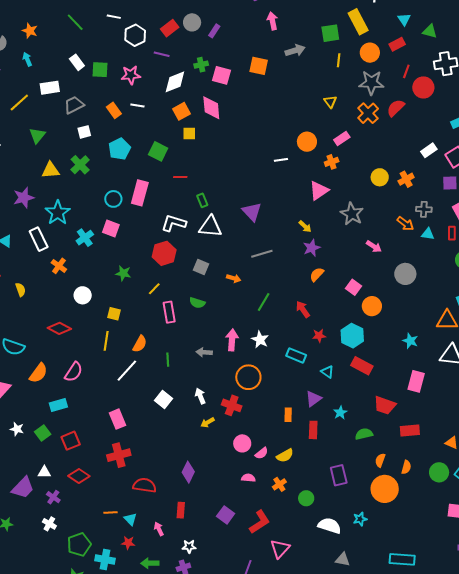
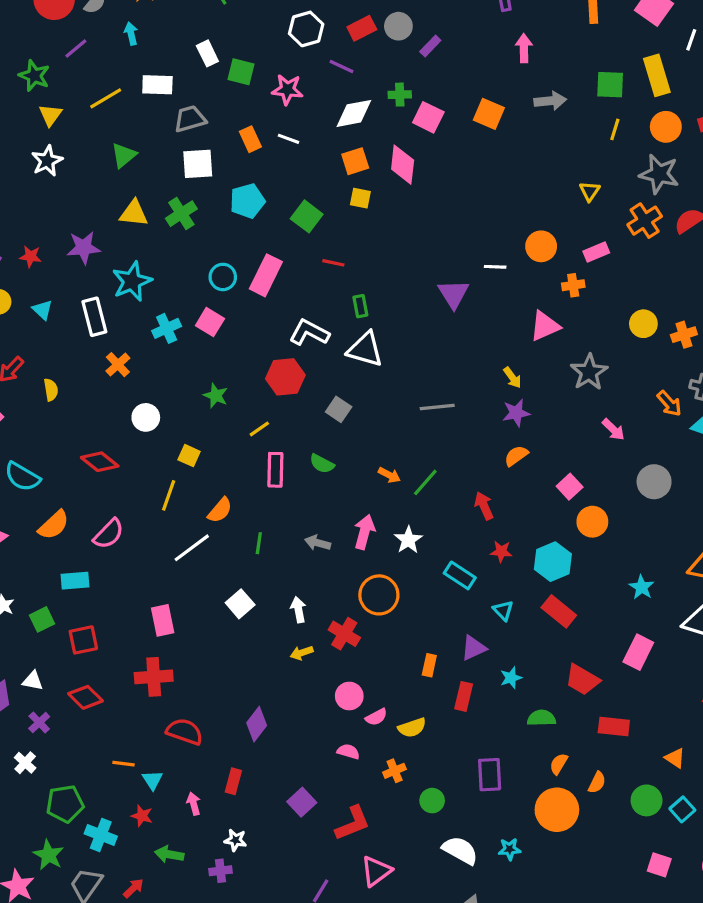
white square: (84, 132) -> (198, 164), size x1.5
purple triangle: (252, 212) -> (453, 294), moved
orange arrow: (234, 278) -> (389, 475), moved

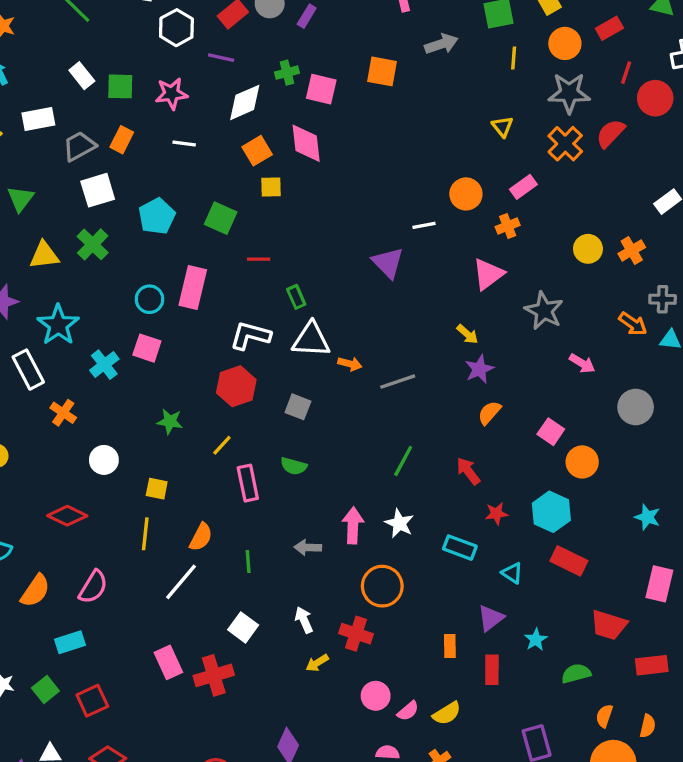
orange rectangle: (250, 139) -> (122, 140), moved, turned 65
orange arrow: (389, 475) -> (350, 364), moved
red cross: (154, 677) -> (214, 675), moved

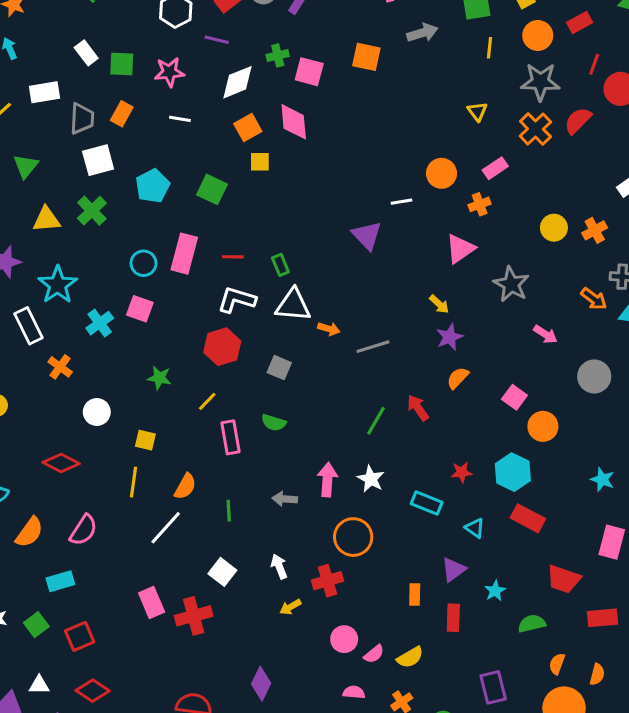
gray trapezoid: (79, 146) -> (82, 119), turned 120
red line: (259, 259) -> (233, 257), moved
red arrow: (468, 471) -> (418, 408), moved
red cross: (356, 634) -> (328, 581), turned -36

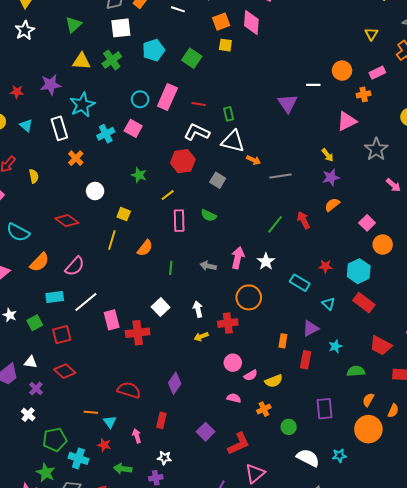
white line: (166, 528) -> (86, 302), moved

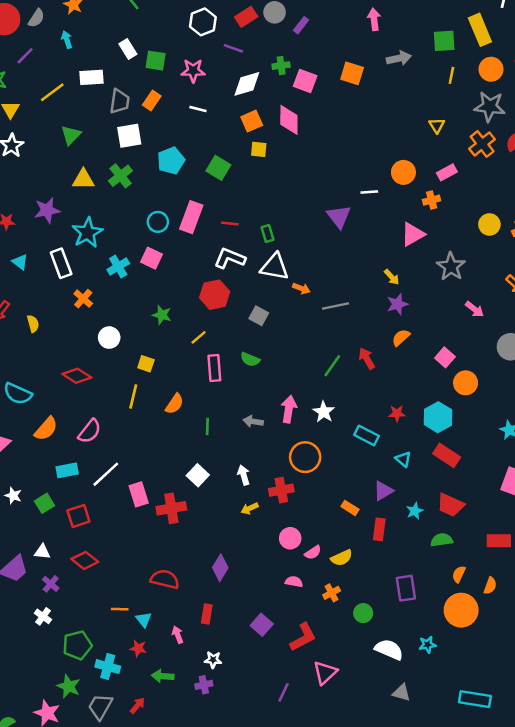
orange rectangle: (283, 341) -> (350, 508), turned -64
red trapezoid: (381, 346) -> (451, 505), moved

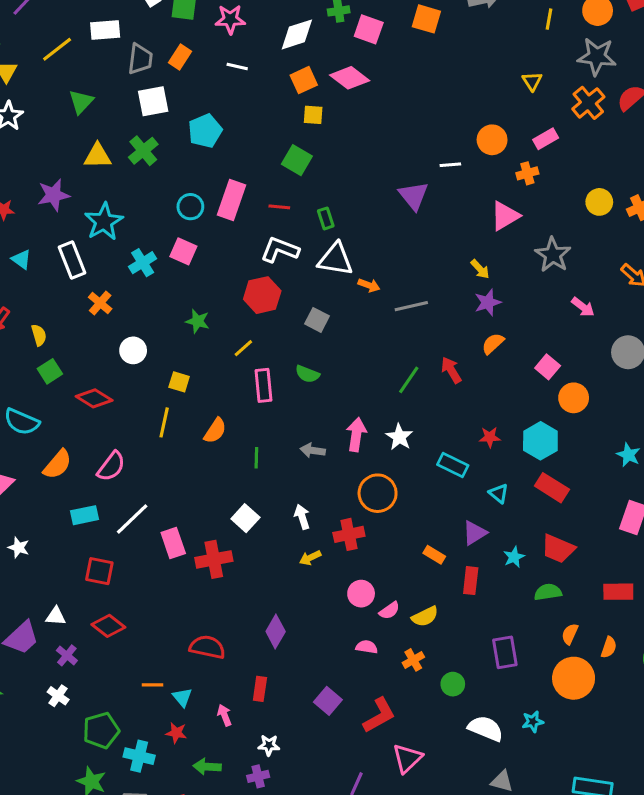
pink diamond: (289, 120) -> (350, 78), turned -52
green square: (218, 168) -> (297, 160), moved
green square: (45, 503) -> (50, 371), moved
red square: (78, 516) -> (99, 571), turned 30

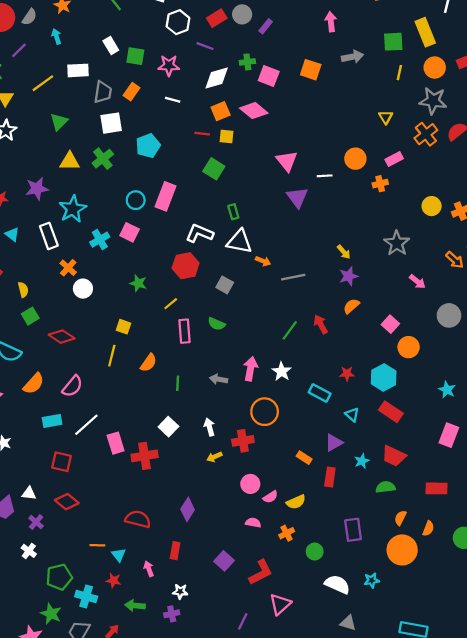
red line: (279, 207) -> (202, 134), moved
pink triangle: (505, 216) -> (287, 161), moved, turned -40
white circle: (133, 350) -> (83, 289), moved

